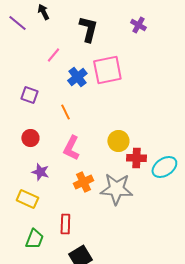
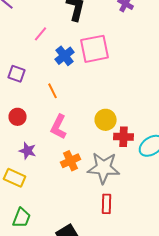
red rectangle: (65, 224) -> (107, 204), moved

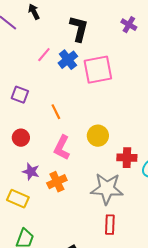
blue cross: (65, 56) -> (68, 60), moved
yellow circle: (106, 120) -> (98, 136), moved
orange cross: (71, 161) -> (57, 182), moved

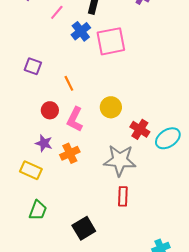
pink line: (44, 55) -> (57, 12), moved
red circle: (21, 138) -> (50, 110), moved
red cross: (127, 158) -> (140, 129), turned 30

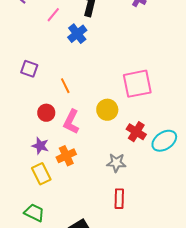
pink square: (111, 41) -> (137, 84), moved
gray star: (120, 160) -> (116, 163), size x0.6
yellow rectangle: (31, 170) -> (41, 174), moved, turned 40
green trapezoid: (38, 210) -> (34, 213), turned -85

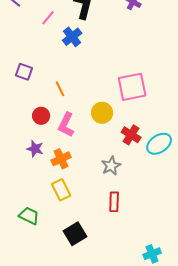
gray star: (116, 163) -> (111, 166), turned -30
yellow rectangle: (41, 174) -> (61, 190), moved

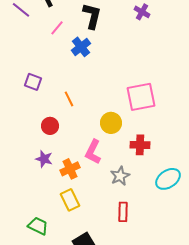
pink L-shape: (66, 125) -> (93, 152), moved
red cross: (131, 135) -> (140, 145), turned -30
cyan ellipse: (159, 144) -> (168, 179), moved

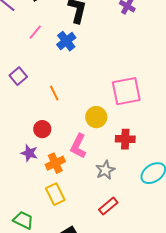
pink line: (57, 28) -> (35, 32), moved
purple square: (33, 82) -> (18, 76), turned 30
red circle: (50, 126) -> (42, 129), moved
red rectangle: (123, 212) -> (108, 206), turned 48

